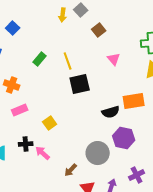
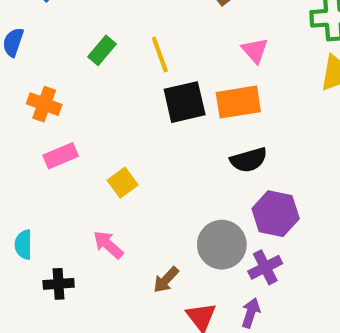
orange rectangle: (134, 101) -> (238, 102), moved
black cross: (26, 144) -> (59, 284), moved
purple cross: (137, 175) -> (265, 267), moved

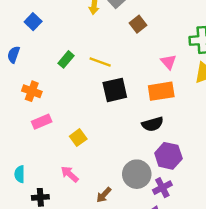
pink triangle: (255, 50) -> (168, 62), moved
yellow line: (160, 55) -> (100, 62), turned -50
orange rectangle: (238, 102) -> (161, 91), moved

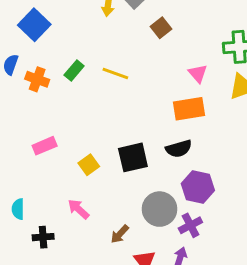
blue square: (33, 22) -> (34, 25), size x1.5
black square: (115, 90) -> (133, 157), moved
orange cross: (32, 91) -> (37, 79), moved

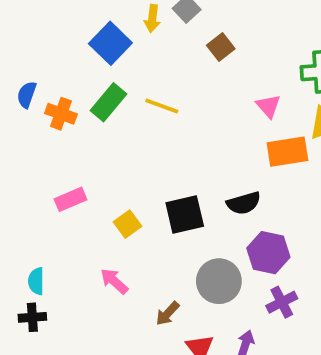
blue square: (34, 25) -> (110, 43), moved
green rectangle: (74, 70) -> (108, 102), size x1.4
orange rectangle: (189, 109) -> (287, 152), moved
purple cross: (190, 225) -> (282, 302), moved
black cross: (43, 237) -> (32, 317), moved

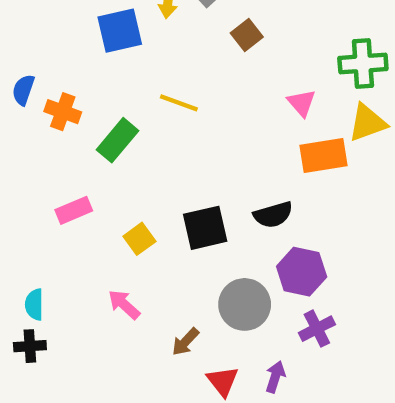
blue square: (110, 43) -> (120, 31), turned 33
green rectangle: (108, 102) -> (118, 140), moved

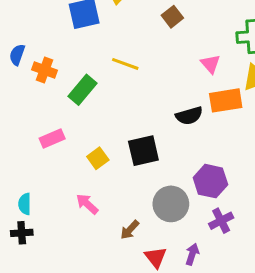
black semicircle: (273, 215) -> (189, 116), moved

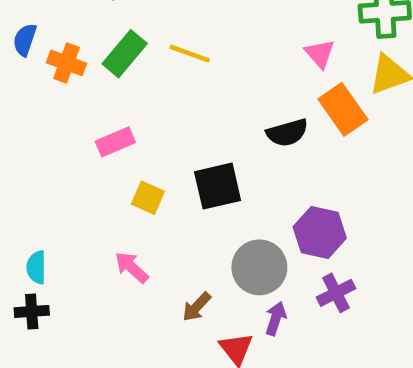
green rectangle: (83, 90) -> (125, 54), moved
orange rectangle: (226, 100) -> (343, 109), turned 64
pink rectangle: (52, 138) -> (115, 142), moved
yellow square: (98, 158) -> (148, 198), turned -30
purple arrow: (192, 254) -> (276, 318), moved

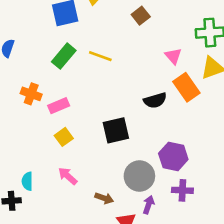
orange cross: (67, 63) -> (31, 94), moved
yellow square: (148, 198) -> (64, 137), moved, turned 30
cyan semicircle: (36, 267) -> (27, 181), moved
purple cross: (336, 293) -> (182, 190), turned 30
brown arrow: (197, 307) -> (104, 198), turned -114

